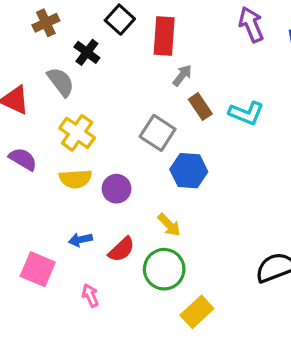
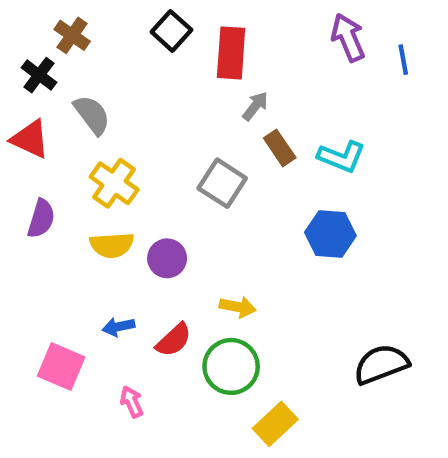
brown cross: (46, 23) -> (72, 35), turned -30
black cross: (87, 52) -> (39, 75), moved
purple semicircle: (23, 159) -> (41, 219), turned 76
blue hexagon: (189, 171) -> (330, 234), moved
yellow arrow: (169, 225) -> (238, 307), turned -35

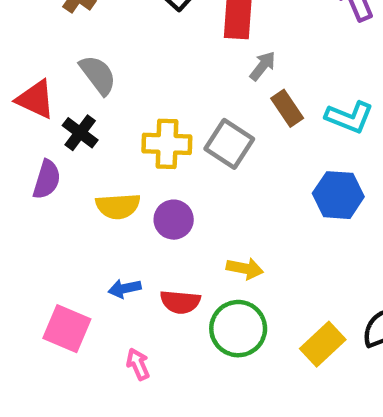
black cross: (39, 75) -> (80, 133), moved
yellow cross: (114, 183) -> (167, 144), moved, turned -33
red semicircle: (174, 340) -> (180, 302), turned 48
yellow rectangle: (275, 424) -> (323, 344), moved

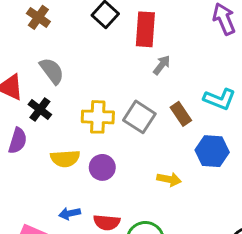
brown rectangle: (287, 108) -> (181, 114), moved
yellow arrow: (245, 269) -> (169, 179), moved

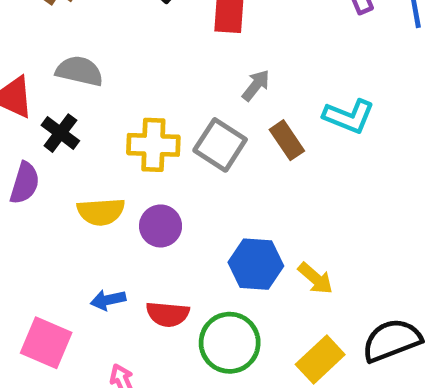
gray arrow: (162, 65) -> (256, 85), moved
gray semicircle: (52, 71) -> (79, 71), turned -40
blue hexagon: (212, 151) -> (256, 264), moved
yellow arrow: (169, 179) -> (315, 278), moved, turned 30

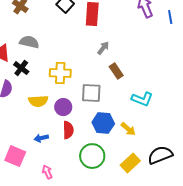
cyan L-shape: (349, 116) -> (142, 99), moved
gray square: (220, 145) -> (91, 93), moved, turned -30
red semicircle: (168, 314) -> (68, 130), moved, turned -96

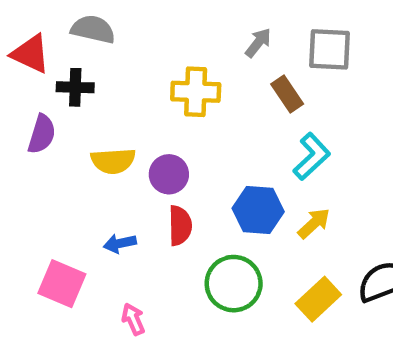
black cross: (21, 68) -> (75, 87), turned -35
yellow cross: (60, 73) -> (196, 92), moved
gray square: (91, 93) -> (329, 49), moved
cyan L-shape: (142, 99) -> (312, 156), moved, turned -65
yellow arrow: (128, 129) -> (314, 223), turned -84

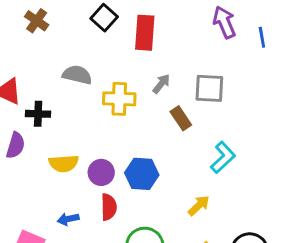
gray semicircle: (93, 29) -> (77, 75), moved
yellow cross: (196, 92) -> (119, 99), moved
cyan L-shape: (312, 156) -> (223, 157), moved
blue hexagon: (258, 210) -> (142, 174), moved

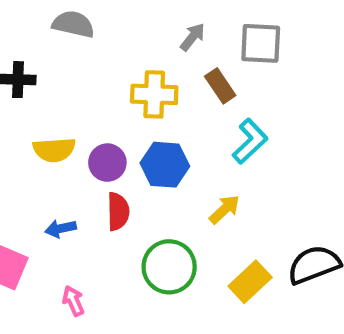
yellow cross: (119, 99) -> (154, 94), moved
cyan L-shape: (223, 157) -> (250, 141), moved
yellow arrow: (199, 205) -> (224, 209), moved

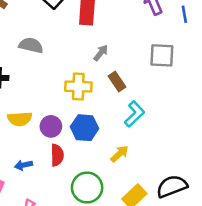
gray square: (261, 43) -> (162, 55), moved

